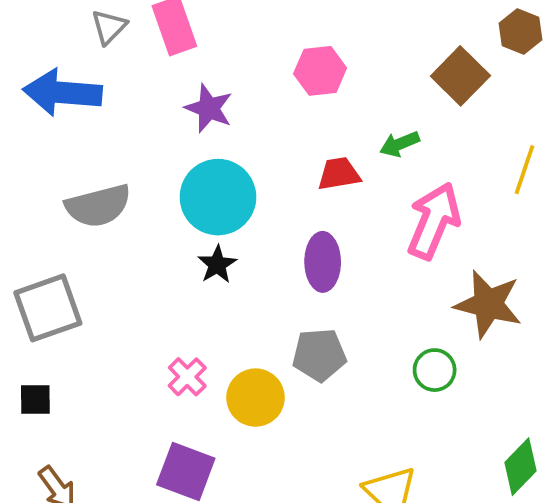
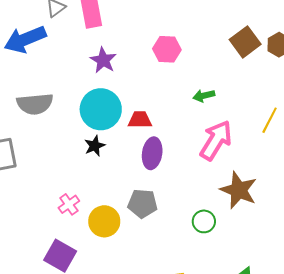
brown square: (460, 76) -> (245, 42), moved
blue arrow: (62, 93) -> (25, 39), turned -36
red trapezoid: (339, 174) -> (140, 120), moved

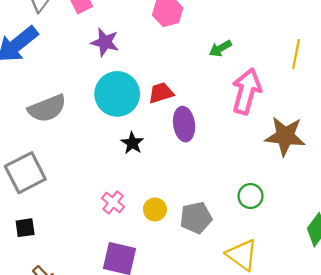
black star: (95, 146) -> (132, 143), moved
gray pentagon: (142, 203) -> (196, 218), moved
yellow circle: (104, 221) -> (155, 209), size x0.7
green circle: (204, 221) -> (250, 196), moved

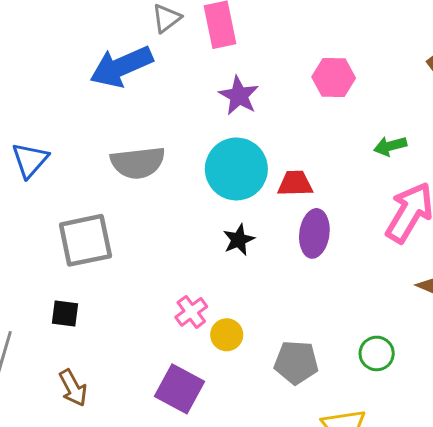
yellow circle: (155, 209) -> (227, 335), moved

